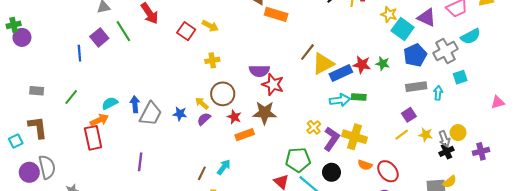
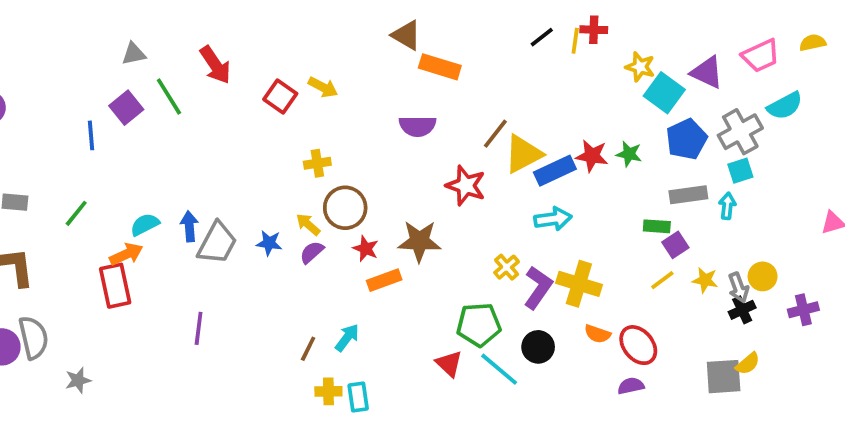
yellow cross: (212, 60) -> (317, 163), moved
purple semicircle: (259, 71) -> (418, 126), moved
cyan square: (460, 77) -> (740, 171), moved
red star: (273, 84) -> (466, 186), moved
green rectangle: (359, 97) -> (657, 226), moved

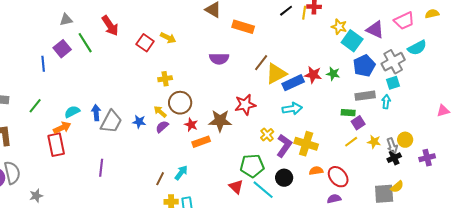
orange rectangle: (440, 67) -> (243, 27), moved
red star: (466, 186) -> (245, 105), moved, turned -30
orange semicircle: (597, 334) -> (316, 171), turned 152

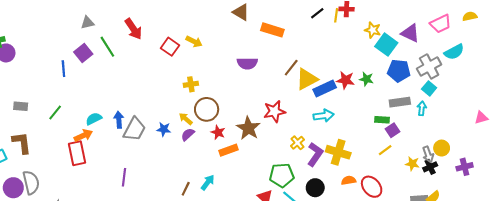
blue pentagon: (364, 66) -> (399, 71), turned 30
cyan square: (393, 83) -> (429, 88), turned -32
brown star: (220, 121) -> (248, 128), turned 30
yellow star: (374, 142) -> (412, 164), moved

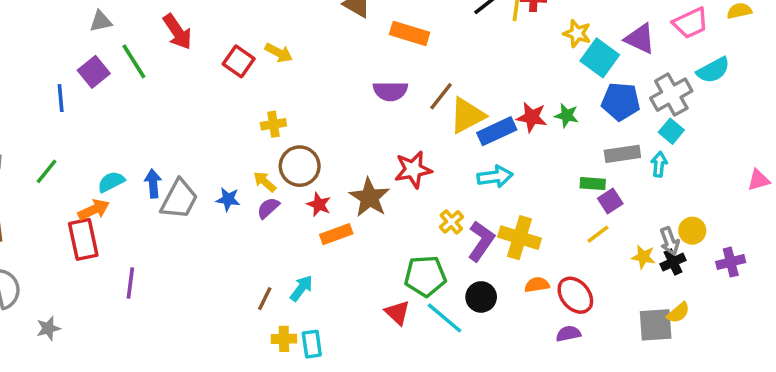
purple semicircle: (247, 63) -> (390, 91), moved
purple line: (124, 177) -> (130, 283), moved

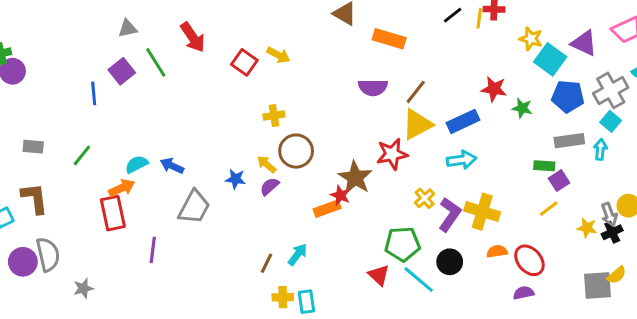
yellow triangle: (467, 115) -> (417, 124), moved
red star: (532, 117) -> (494, 89), moved
blue arrow: (153, 184) -> (172, 166), turned -60
gray trapezoid: (179, 199) -> (194, 207), moved
red star: (319, 204) -> (340, 195), moved

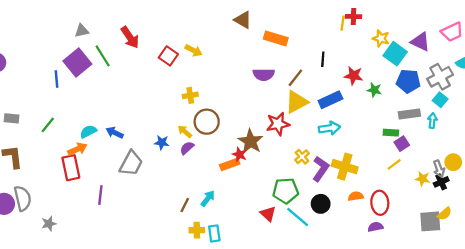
black line: (453, 15) -> (323, 59), moved, turned -48
purple square: (122, 71) -> (77, 62), size x1.4
red ellipse: (529, 260) -> (380, 203), turned 35

